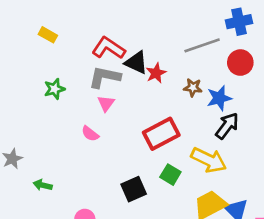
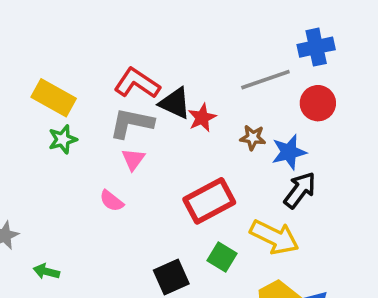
yellow rectangle: (48, 35) -> (54, 98), moved, size x1.6

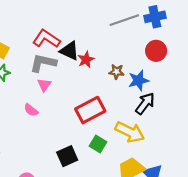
gray line: (265, 80) -> (124, 20), moved

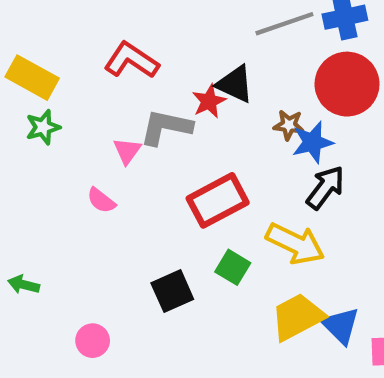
black triangle: (69, 51) -> (235, 84), moved
red circle: (156, 51) -> (347, 84), size x1.5
gray L-shape: (43, 63) -> (166, 127), moved
brown star: (117, 72) -> (289, 125), moved

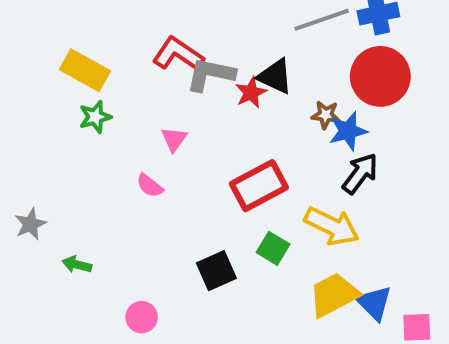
gray L-shape: (166, 127) -> (210, 74), moved

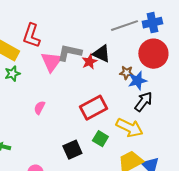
red L-shape: (178, 54) -> (31, 36), moved, turned -105
pink triangle: (174, 139) -> (51, 62), moved, size x1.6
pink semicircle: (150, 186) -> (39, 108), turned 80

